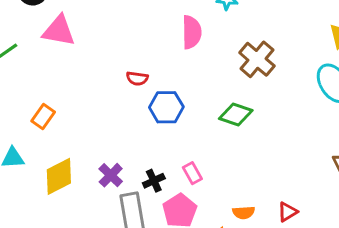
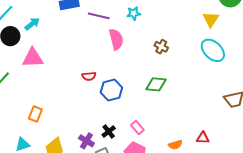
brown cross: (257, 59) -> (161, 47), size x0.6
black cross: (154, 181) -> (109, 132), moved
red triangle: (288, 212) -> (203, 138), turned 48

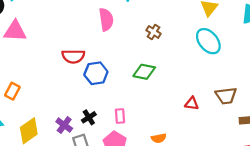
red semicircle: (89, 76) -> (73, 56), size x1.5
pink rectangle: (137, 128) -> (120, 116), turned 32
red triangle: (203, 138) -> (192, 104), moved

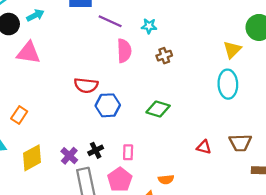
brown cross: (154, 32) -> (164, 56), moved, turned 32
cyan ellipse: (208, 41) -> (228, 84), turned 32

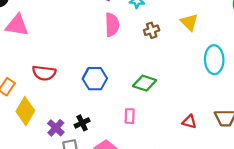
yellow triangle: (232, 50) -> (189, 22), moved, turned -30
red semicircle: (86, 85) -> (44, 73), moved
pink rectangle: (128, 152) -> (130, 116), moved
yellow diamond: (32, 158) -> (25, 111), moved, turned -32

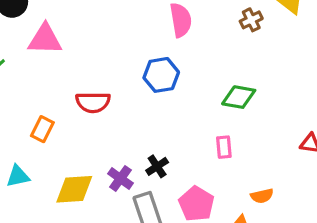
brown cross: (152, 30) -> (251, 20), moved
blue hexagon: (95, 79) -> (161, 75), moved
yellow diamond: (25, 111) -> (74, 189), moved, turned 64

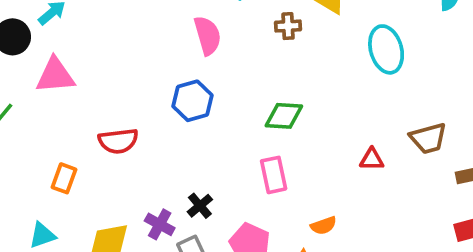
brown cross: (251, 20) -> (288, 26), turned 30
pink rectangle: (224, 147) -> (274, 175), size x1.4

